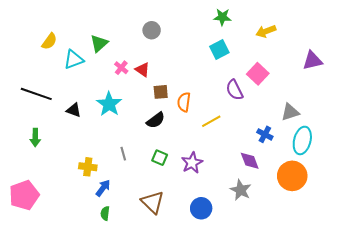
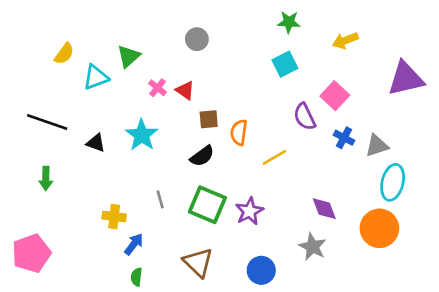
purple triangle: (312, 61) -> (406, 79), size x1.4
blue cross: (265, 134) -> (344, 138), moved
green square: (160, 158) -> (207, 205), size x1.8

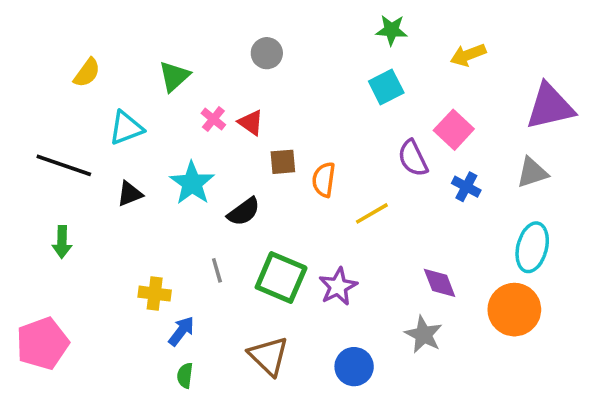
cyan triangle: (96, 77) -> (126, 128), moved
black triangle: (96, 143) -> (130, 194), turned -42
gray triangle: (377, 146) -> (532, 172), moved
black semicircle: (202, 156) -> (244, 212), moved

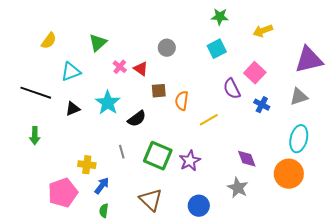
gray circle: (267, 53) -> (167, 48), moved
pink pentagon: (42, 343) -> (63, 193), moved

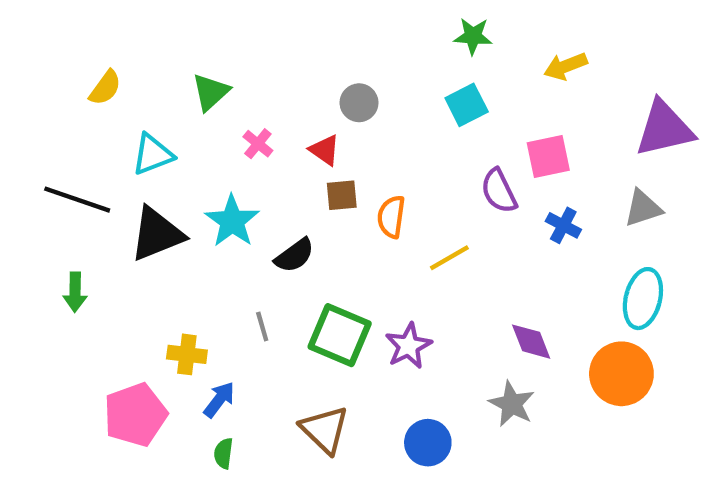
red triangle: (141, 69) -> (325, 150), moved
pink square: (255, 73) -> (548, 157), turned 35
black triangle: (73, 109) -> (157, 234), size x1.8

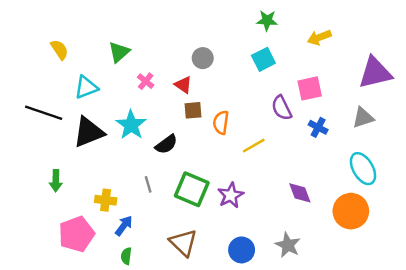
yellow semicircle: (105, 88) -> (59, 50), turned -70
green arrow: (75, 292) -> (56, 181), moved
cyan ellipse: (643, 299) -> (363, 169), turned -44
gray star: (512, 404) -> (288, 245), moved

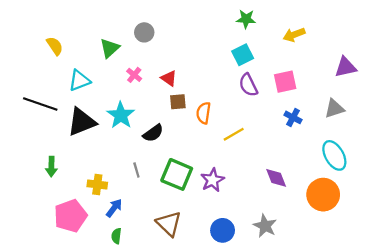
gray circle: (203, 58) -> (144, 32), moved
purple triangle: (375, 73) -> (346, 67), size x0.7
purple semicircle: (282, 108) -> (248, 85), moved

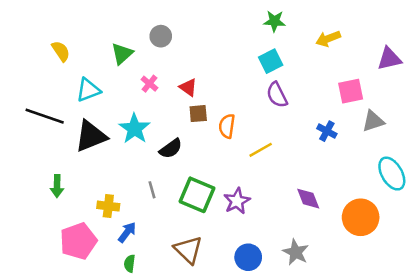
purple triangle: (346, 67) -> (389, 59), moved
pink square: (285, 82) -> (351, 91), moved
cyan ellipse: (334, 155) -> (392, 174), moved

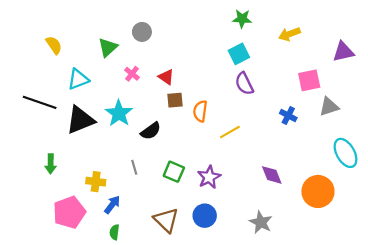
green square: (197, 195) -> (174, 172), size x0.7
blue circle: (248, 257) -> (205, 216), moved

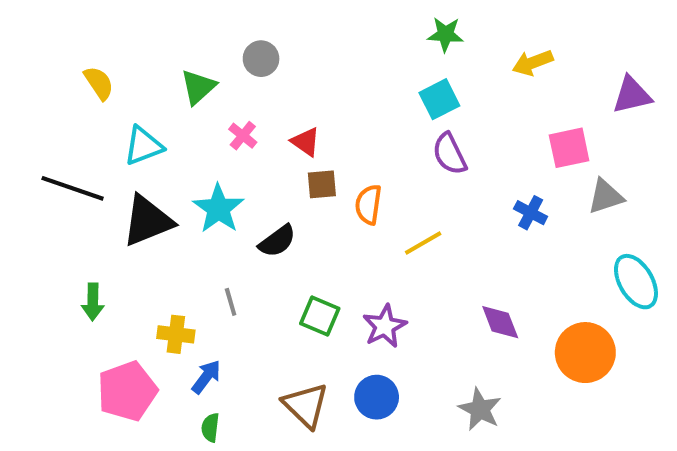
gray line: (134, 167) -> (231, 302), moved

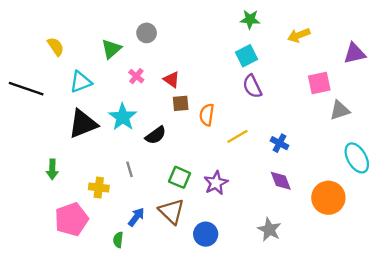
black line: (73, 188) -> (26, 89), moved
blue cross: (531, 213) -> (280, 143), moved
blue arrow: (206, 377) -> (136, 217), moved
blue circle: (377, 397) -> (206, 234), moved
brown triangle: (306, 405) -> (172, 211), moved

